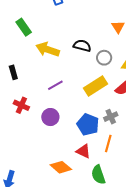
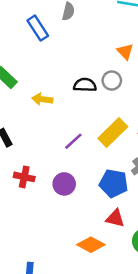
yellow arrow: (48, 49) -> (42, 99), size x0.7
gray circle: (104, 58) -> (112, 81), moved
purple line: (55, 85) -> (73, 141), moved

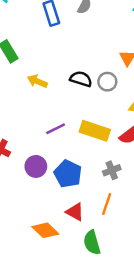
yellow rectangle: (113, 133) -> (95, 131), turned 48
blue pentagon: (114, 183) -> (68, 174), moved

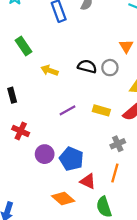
yellow rectangle: (95, 131) -> (101, 110), size x0.7
purple circle: (36, 166) -> (45, 154), moved
blue pentagon: (68, 174) -> (71, 159), moved

